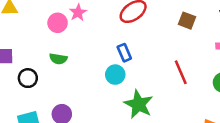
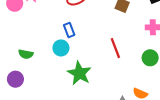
green semicircle: (58, 59) -> (26, 54), moved

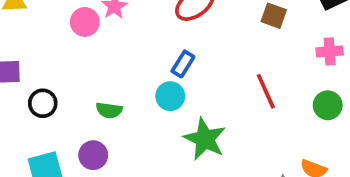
blue rectangle: (69, 30) -> (183, 64), turned 56

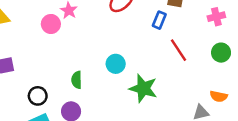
blue rectangle: (183, 64) -> (159, 20), moved
black circle: (43, 103) -> (38, 96), moved
green semicircle: (109, 110) -> (77, 80), turned 91

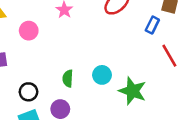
pink circle: (51, 24) -> (29, 31), moved
cyan circle: (116, 64) -> (102, 75), moved

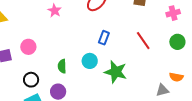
blue rectangle: (152, 25) -> (104, 38), moved
pink circle: (29, 31) -> (28, 47), moved

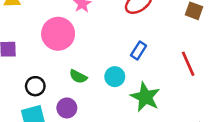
pink circle: (28, 47) -> (58, 34), moved, size x1.6
green semicircle: (62, 66) -> (78, 77), turned -72

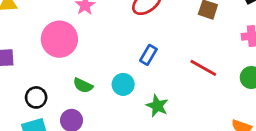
red line: (188, 64) -> (203, 68), turned -35
green star: (145, 97) -> (157, 106), size x0.7

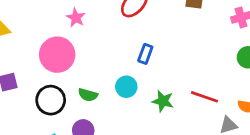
red line: (203, 68) -> (204, 97), moved
black circle: (36, 97) -> (51, 100), moved, size x1.4

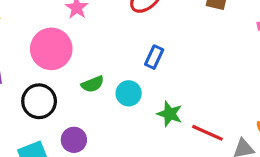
green semicircle: (88, 95) -> (93, 84), moved, turned -42
red line: (204, 97) -> (207, 133), moved

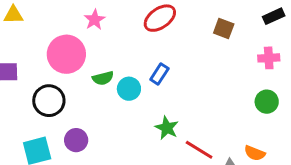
green semicircle: (93, 84) -> (103, 78), moved
cyan circle: (129, 93) -> (129, 89), moved

